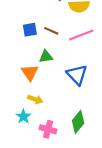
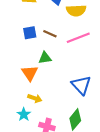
blue triangle: (77, 75) -> (81, 85), moved

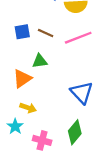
orange triangle: (30, 73) -> (22, 79), turned 30

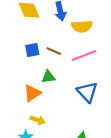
blue triangle: (82, 93) -> (87, 92), moved

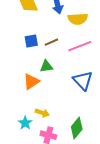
brown line: (54, 51) -> (51, 42), turned -48
yellow arrow: (38, 120) -> (42, 113), moved

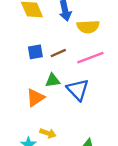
blue triangle: (83, 81) -> (78, 90), moved

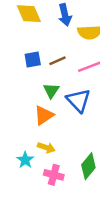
green triangle: (53, 81) -> (51, 91), turned -49
orange triangle: (35, 98) -> (44, 115), moved

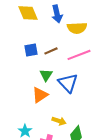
yellow arrow: (46, 148) -> (59, 121), moved

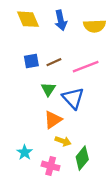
yellow semicircle: (77, 28) -> (95, 26), moved
orange triangle: (40, 95) -> (53, 120), moved

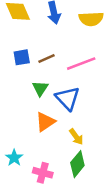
yellow arrow: (63, 141) -> (76, 137), moved, turned 35

